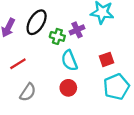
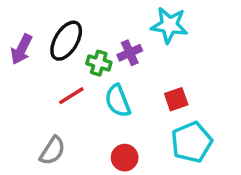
red line: (18, 64) -> (71, 96), moved
red circle: (68, 88) -> (125, 158), moved

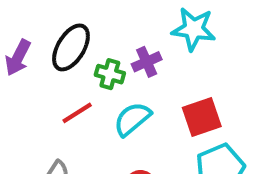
red square: (176, 99) -> (202, 117), size x1.4
cyan semicircle: (118, 101) -> (132, 119), turned 72

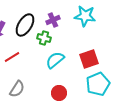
purple cross: (147, 62) -> (53, 20), moved
red line: (77, 113) -> (12, 57), moved

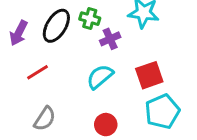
purple cross: (53, 20) -> (110, 39), moved
green cross: (44, 38) -> (90, 19), moved

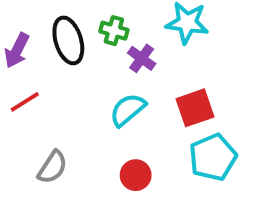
black ellipse: (56, 26) -> (68, 40), turned -48
purple cross: (110, 39) -> (142, 58), turned -30
red line: (37, 72) -> (25, 102), moved

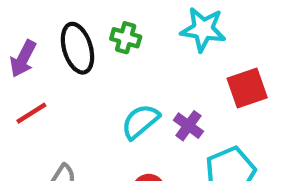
purple cross: (142, 58) -> (188, 126), moved
red square: (195, 108) -> (247, 88), moved

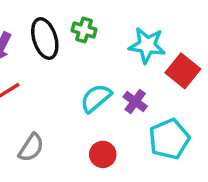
cyan star: (203, 29) -> (147, 45), moved
red square: (247, 88) -> (183, 71), turned -32

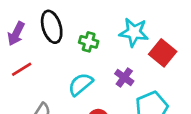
green cross: (84, 30) -> (89, 42), moved
cyan semicircle: (96, 98) -> (80, 84), moved

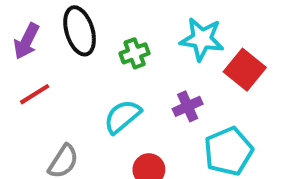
green cross: (89, 42) -> (135, 53), turned -36
purple cross: (124, 77) -> (188, 106), turned 30

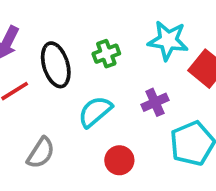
black ellipse: (80, 31) -> (56, 65), moved

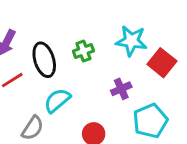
cyan semicircle: (95, 112) -> (57, 100), moved

